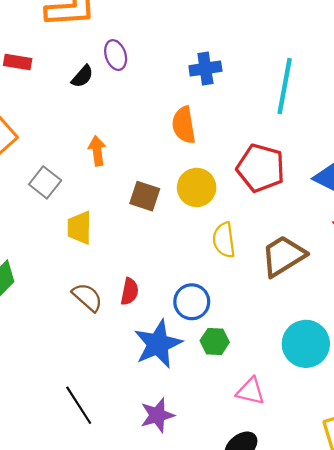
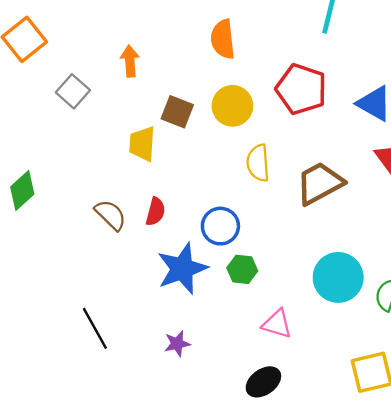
yellow trapezoid: (79, 228) -> (142, 144), moved
purple star: (157, 415) -> (177, 344), size x0.7

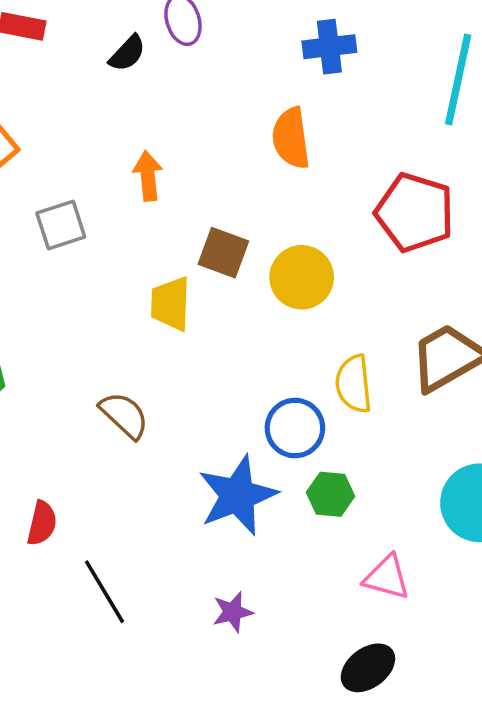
gray square: (73, 91) -> (61, 225), turned 32
yellow circle: (232, 106) -> (302, 277), moved
yellow semicircle: (258, 163) -> (354, 384), moved
red semicircle: (155, 212) -> (42, 523), moved

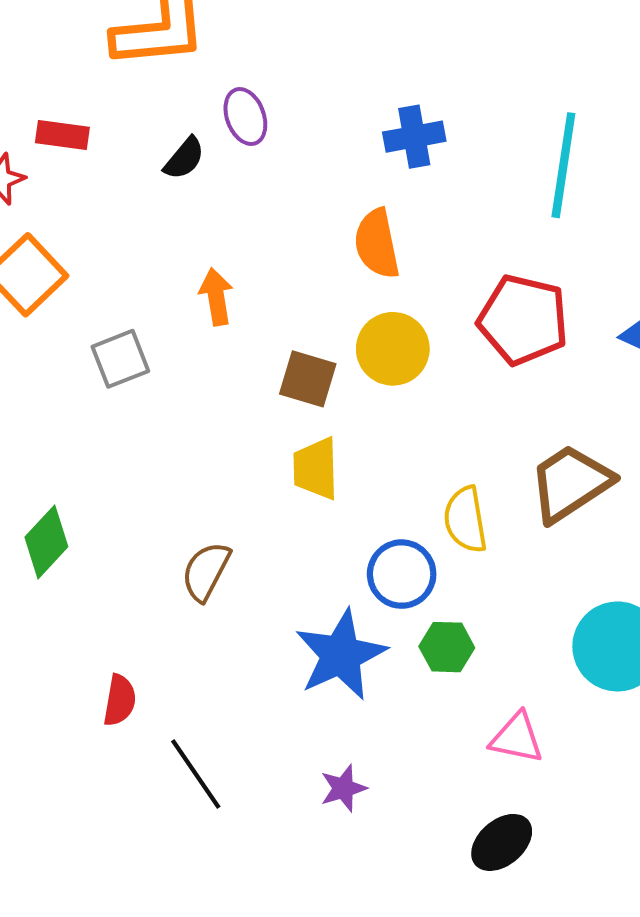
yellow circle: (302, 277) -> (393, 349), moved
yellow trapezoid: (170, 304) -> (316, 468), moved
brown semicircle: (124, 415) -> (206, 571), turned -102

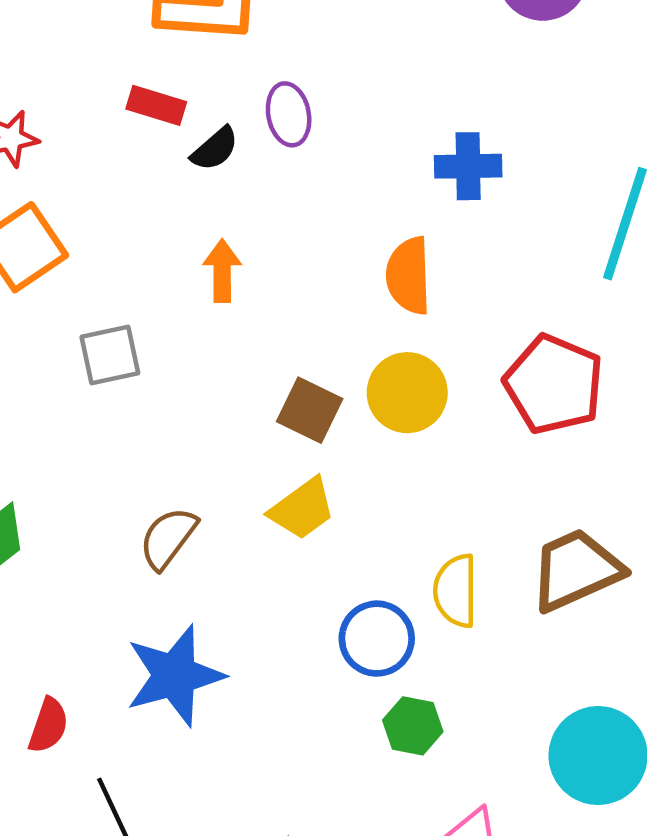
red rectangle: (62, 135) -> (156, 105), moved
orange arrow: (216, 297) -> (222, 271), moved
yellow trapezoid: (316, 468) -> (302, 509), turned -134
brown semicircle: (206, 571) -> (168, 538), moved
blue star: (341, 655) -> (175, 676), moved

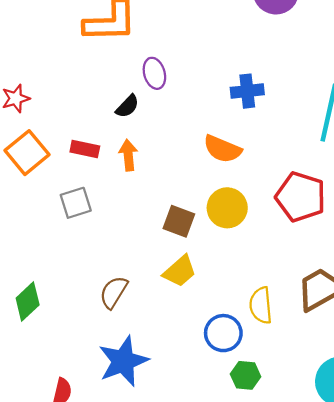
red rectangle: (156, 105) -> (85, 149), moved
black semicircle: (215, 149) -> (127, 106), moved
orange semicircle: (409, 276) -> (222, 149), turned -60

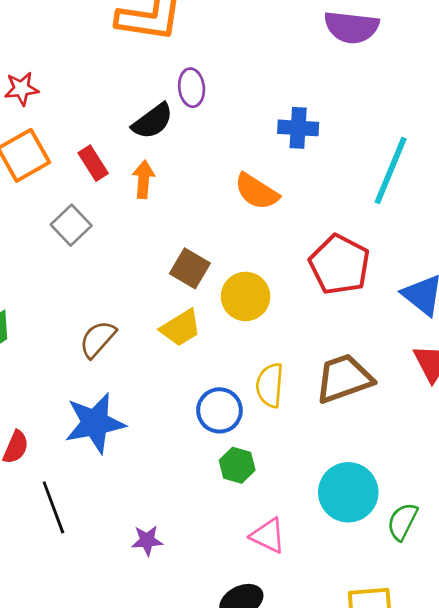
black semicircle: (127, 106) -> (153, 121), size x1.4
red rectangle: (85, 149) -> (93, 163), turned 36
gray square: (76, 203) -> (71, 225), turned -36
yellow circle: (227, 208) -> (246, 296), moved

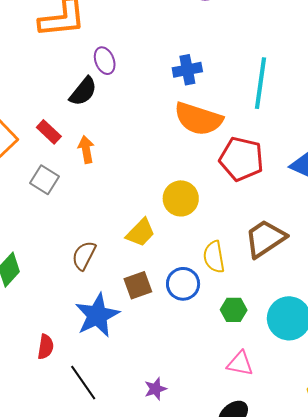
orange arrow: (144, 179) -> (86, 149), moved
orange semicircle: (257, 192) -> (198, 119), moved, size x1.4
brown square: (190, 268) -> (138, 285), moved, turned -36
green hexagon: (237, 465) -> (234, 310), moved

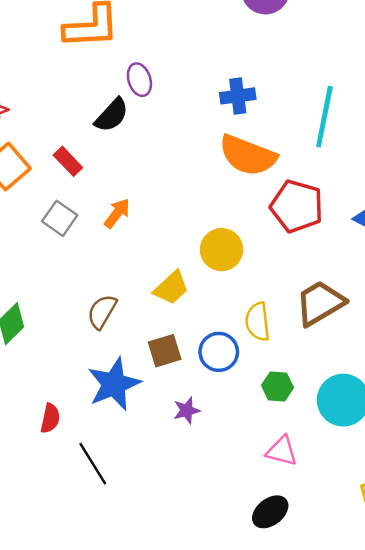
orange arrow: (86, 149) -> (117, 213), moved, turned 44
purple star: (155, 389) -> (187, 410), moved

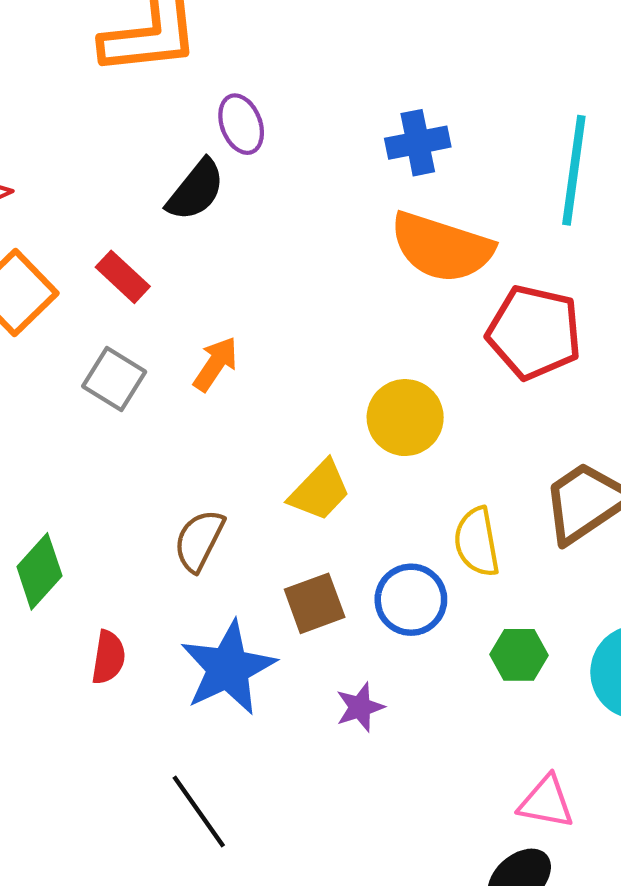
red semicircle: (50, 418) -> (108, 657), moved
pink triangle: (282, 451) -> (546, 802), moved

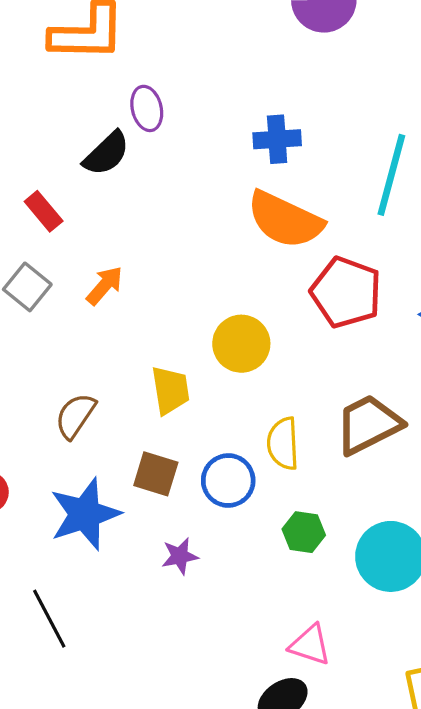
yellow trapezoid: (320, 491) -> (170, 390), turned -60
brown square: (315, 603) -> (156, 474), turned 30

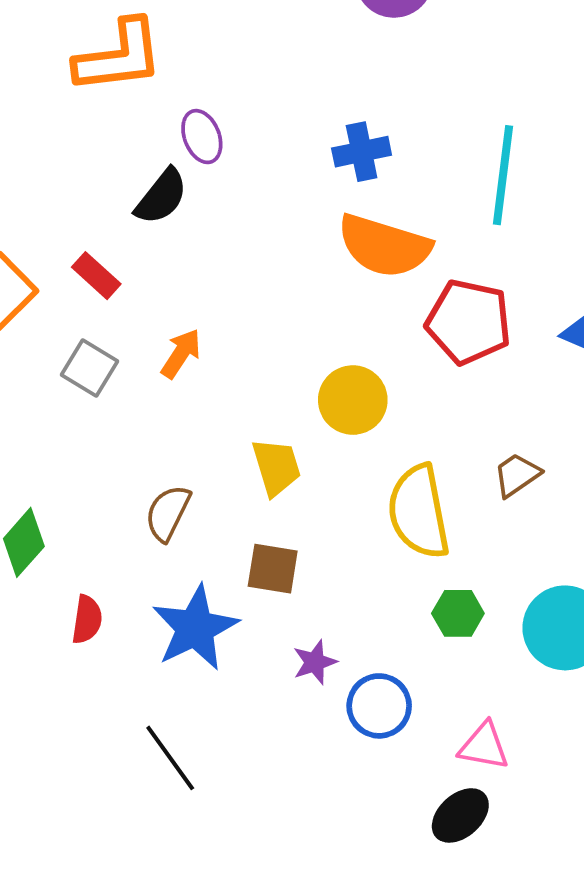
brown trapezoid: (368, 424) -> (517, 475), size x0.6
yellow semicircle: (283, 444) -> (419, 512), size x1.5
blue circle: (228, 481) -> (379, 706), moved

